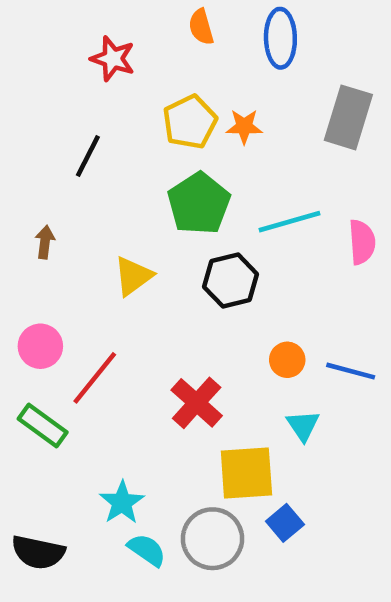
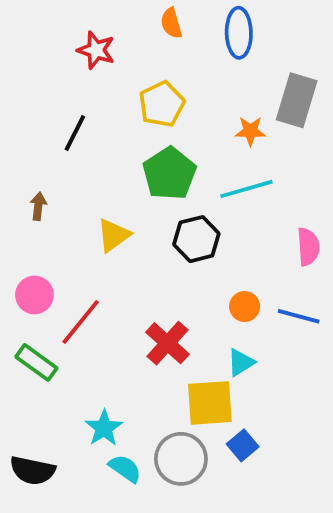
orange star: (244, 127) -> (250, 131), moved
pink semicircle: (362, 242) -> (308, 247), moved
cyan triangle: (303, 425) -> (241, 362), moved, turned 32

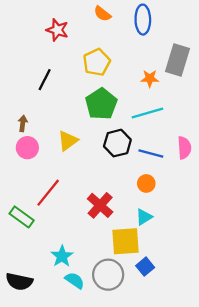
orange semicircle: (171, 23) -> (102, 14), turned -36
pink circle: (34, 295) -> (27, 148), moved
blue line: (299, 316) -> (151, 153), moved

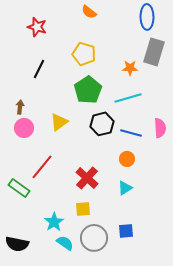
blue ellipse: (143, 20) -> (147, 17), moved
red star: (57, 30) -> (37, 27), moved
yellow pentagon: (97, 62) -> (84, 54), turned -30
yellow square: (125, 241) -> (83, 209), moved, size x0.6
blue square: (145, 267) -> (126, 231), turned 35

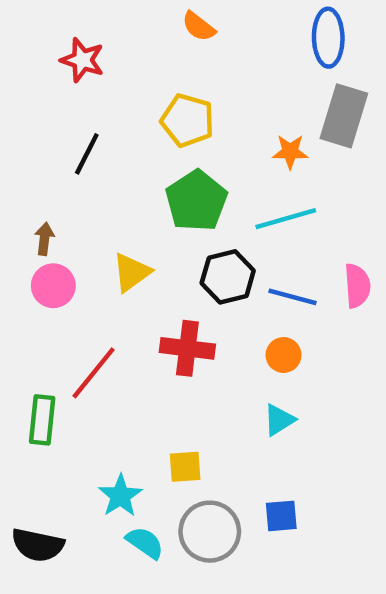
red cross: (87, 178) -> (187, 348), moved, turned -35
green rectangle: (19, 188) -> (42, 420), turned 60

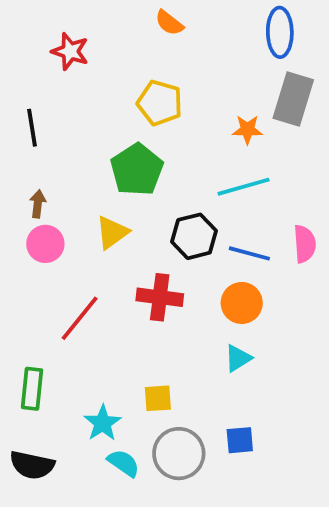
black line: (87, 154) -> (32, 128), moved, turned -36
green pentagon: (196, 201) -> (137, 170), moved
orange circle: (284, 355) -> (242, 303), size x1.4
green rectangle: (42, 420) -> (32, 389), moved

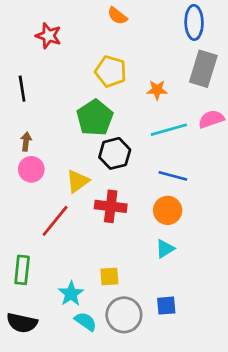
orange star: (247, 130) -> (157, 90), moved
yellow triangle: (112, 232) -> (78, 181), moved
black hexagon: (194, 236) -> (115, 153), moved
pink semicircle: (305, 244) -> (211, 119), moved, turned -105

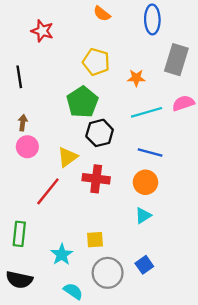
blue ellipse: (194, 22) -> (152, 19), moved
blue square: (166, 306) -> (144, 265), turned -30
cyan semicircle: (86, 321) -> (73, 291), moved

